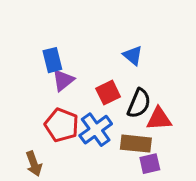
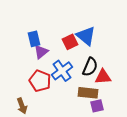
blue triangle: (133, 55) -> (86, 36), size x1.5
red square: (108, 93) -> (70, 42), moved
blue cross: (96, 130) -> (62, 71), moved

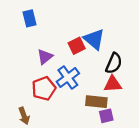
blue rectangle: (34, 39) -> (30, 18), moved
black semicircle: (90, 67) -> (114, 63), moved
red pentagon: (40, 81) -> (44, 88), turned 30

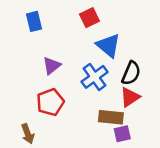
red square: (77, 46) -> (89, 18), moved
blue cross: (68, 78) -> (95, 77), moved
red triangle: (113, 84) -> (130, 97), turned -30

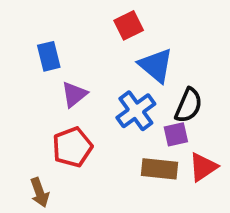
blue rectangle: (34, 21) -> (49, 56), moved
red triangle: (130, 97) -> (203, 167), moved
purple square: (122, 134) -> (176, 134), moved

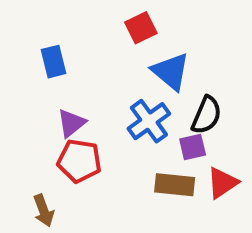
purple triangle: (74, 94) -> (71, 123), moved
red pentagon: (72, 147) -> (79, 161), turned 30

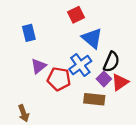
purple square: (193, 147) -> (104, 79), turned -32
red pentagon: (79, 161) -> (59, 79), moved
red triangle: (222, 183) -> (120, 82), moved

